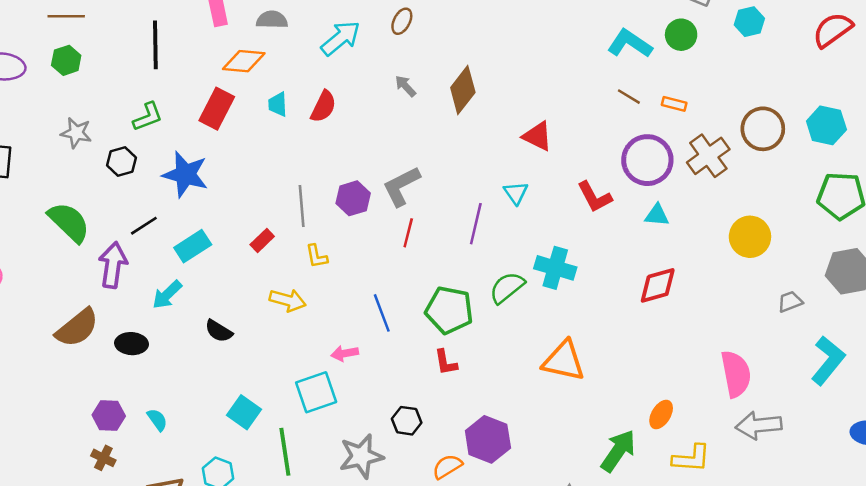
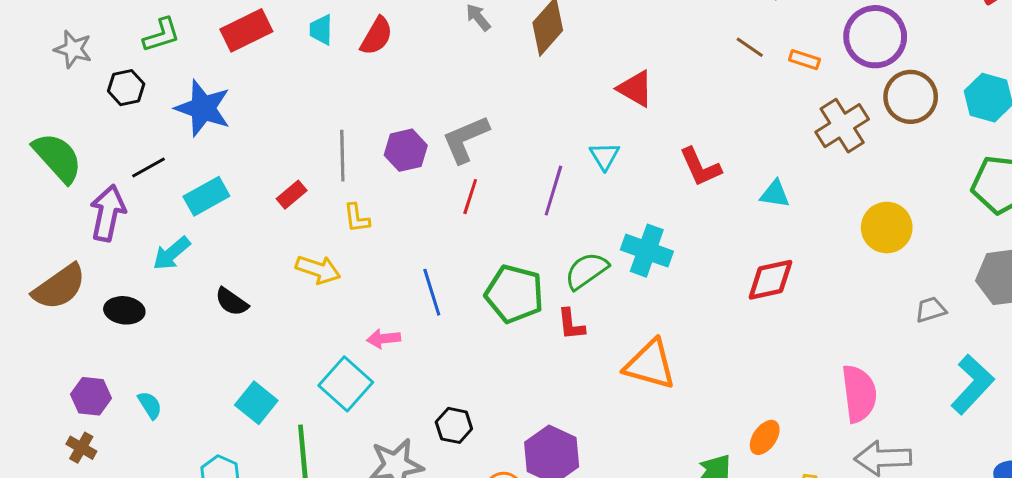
red rectangle: (217, 109) -> (246, 30), turned 33
purple circle: (647, 160) -> (875, 37), moved
red L-shape: (446, 362) -> (571, 324), moved
cyan square: (316, 392) -> (346, 384), turned -33

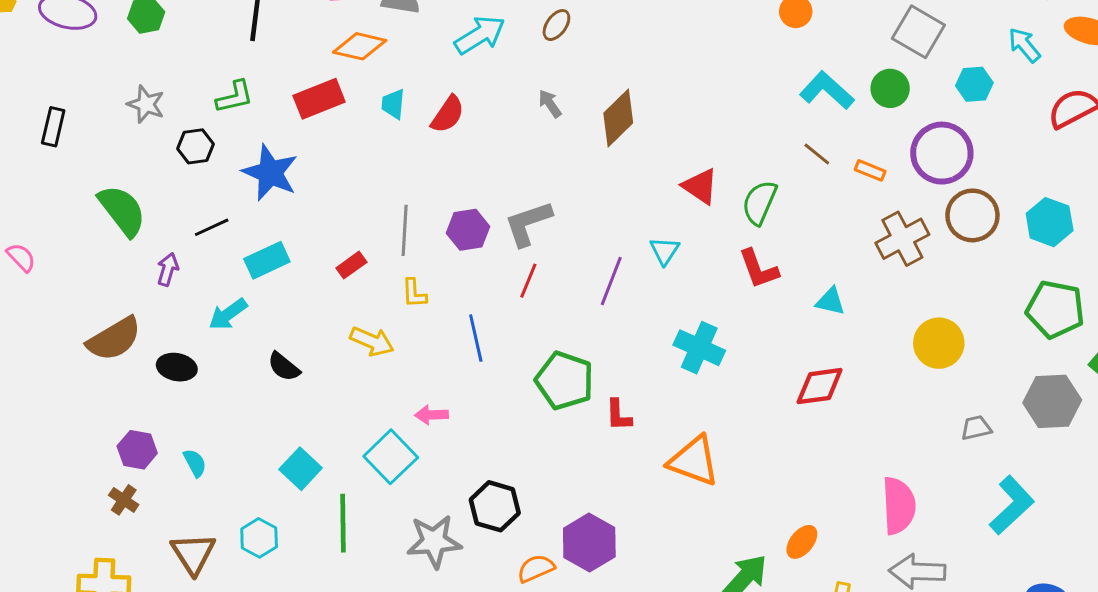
purple arrow: (108, 213) -> (168, 269), size x0.6
green semicircle: (587, 271) -> (760, 203), moved, turned -36
blue line: (432, 292) -> (476, 338), moved
black hexagon: (454, 425) -> (495, 506), size x1.4

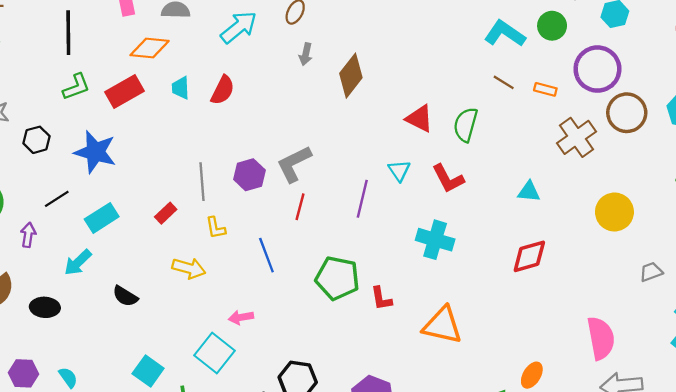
green L-shape: (235, 97) -> (76, 87), moved
gray arrow: (550, 104) -> (306, 54), moved, turned -125
red L-shape: (759, 269) -> (448, 179), moved

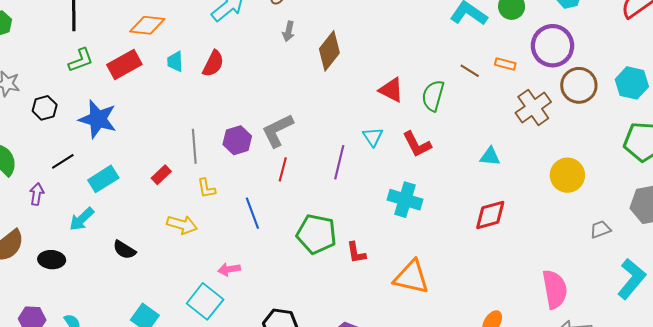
brown line: (504, 82) -> (470, 71), moved

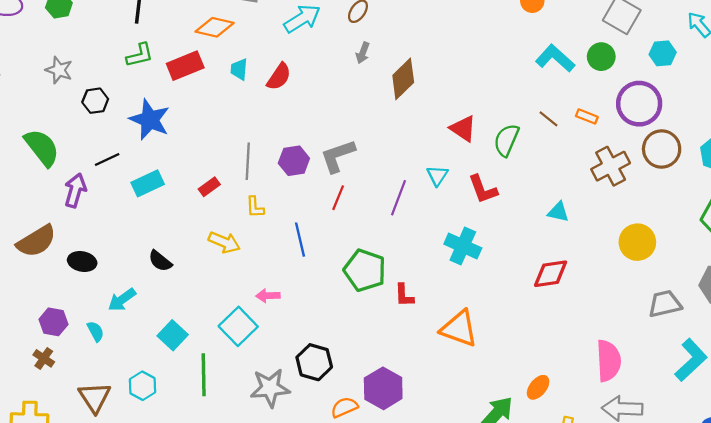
purple arrow: (37, 194) -> (75, 190), size x1.4
cyan arrow: (82, 219) -> (122, 300), moved
gray trapezoid: (600, 229) -> (665, 304), size x1.5

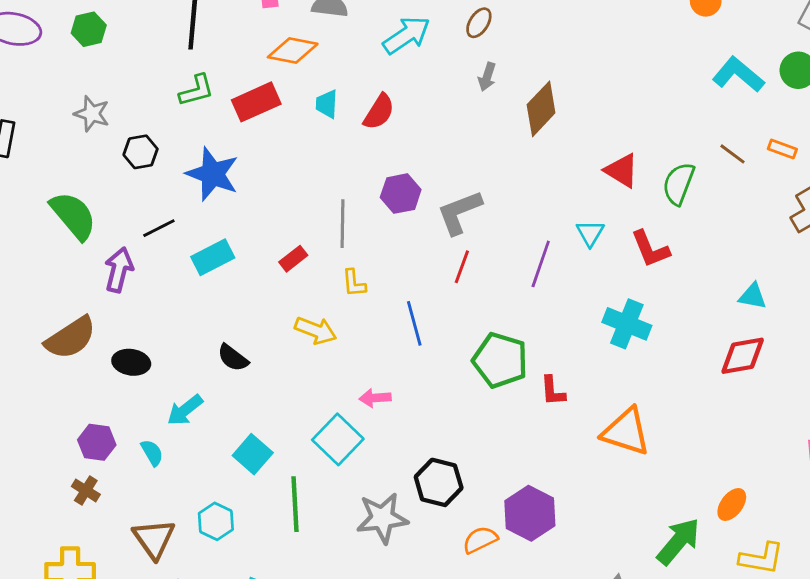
purple hexagon: (294, 161) -> (401, 194), moved
cyan triangle: (558, 212) -> (753, 296), moved

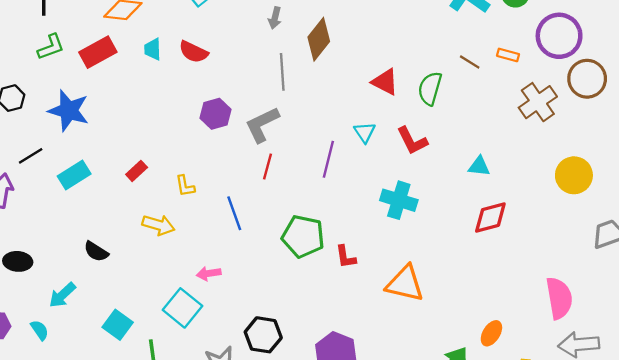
red semicircle: (379, 112) -> (194, 52), turned 88
gray line: (342, 224) -> (282, 72), moved
cyan triangle: (753, 296) -> (479, 166), moved

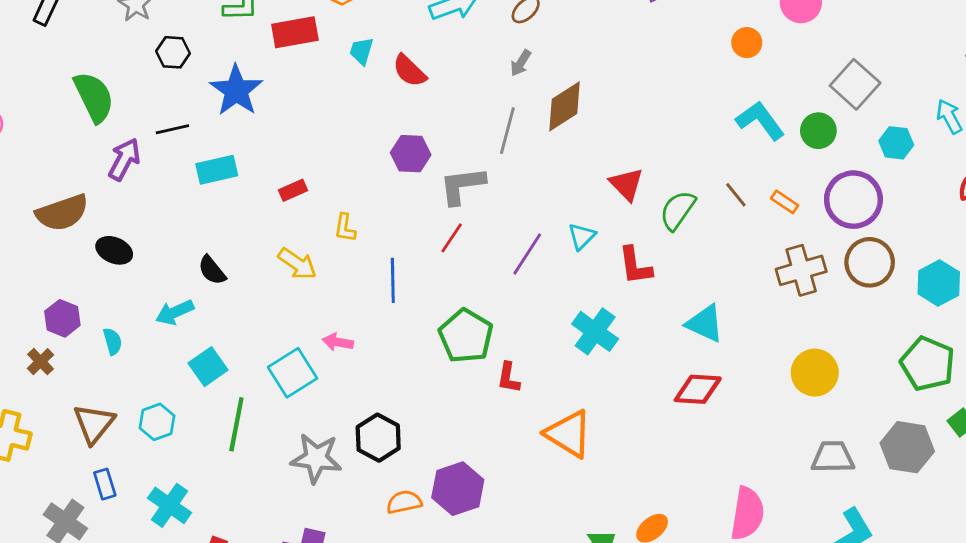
cyan triangle: (479, 166) -> (705, 323), size x1.4
cyan arrow: (62, 295) -> (175, 312), moved

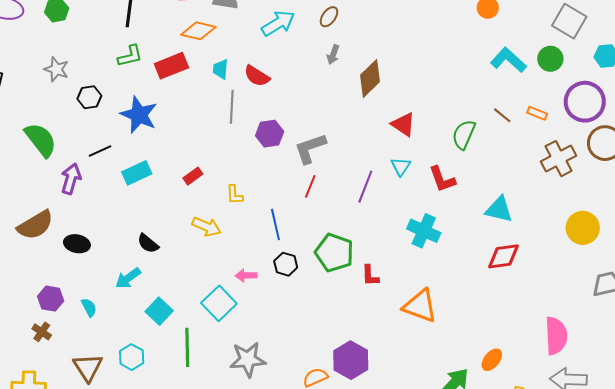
gray line: (507, 131) -> (232, 107), moved
red triangle: (626, 184) -> (403, 124), moved
black hexagon: (378, 438) -> (286, 264), moved, size x0.7

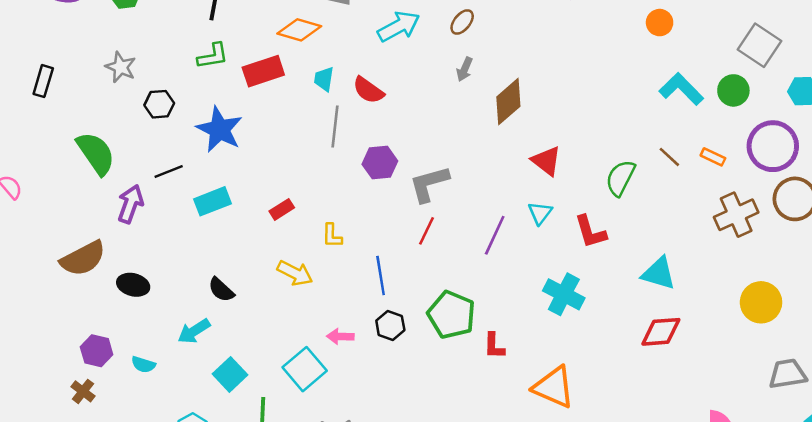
cyan semicircle: (89, 307) -> (143, 365), turned 132

